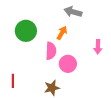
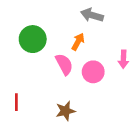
pink semicircle: (51, 51) -> (64, 64), turned -30
pink circle: (68, 64) -> (93, 72), moved

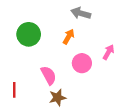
pink arrow: (123, 59) -> (109, 52), turned -152
pink semicircle: (64, 64) -> (49, 75), moved

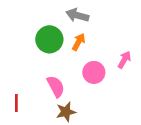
gray arrow: (81, 13) -> (77, 15), moved
green circle: (29, 34) -> (49, 39), moved

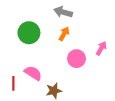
green circle: (49, 39) -> (29, 33), moved
pink semicircle: (56, 86) -> (33, 73), moved, turned -30

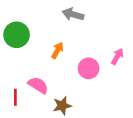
green circle: (29, 33) -> (17, 35), moved
orange arrow: (64, 34) -> (57, 50), moved

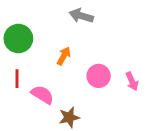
pink arrow: (117, 56) -> (132, 81), moved, turned 126
red line: (15, 97) -> (17, 79), moved

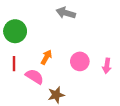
orange arrow: (64, 56) -> (46, 57), moved
pink arrow: (132, 81) -> (107, 66), turned 32

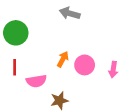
orange arrow: (46, 57) -> (63, 59), moved
pink semicircle: (35, 77) -> (36, 81), turned 138

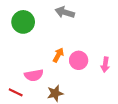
green circle: (16, 33) -> (23, 22), moved
red line: (15, 67) -> (16, 92), moved, turned -64

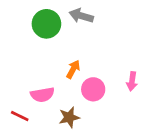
green circle: (23, 22) -> (46, 24), moved
pink circle: (79, 60) -> (93, 89), moved

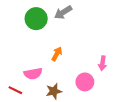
gray arrow: (81, 16) -> (63, 12), turned -48
pink circle: (93, 89) -> (85, 82), moved

